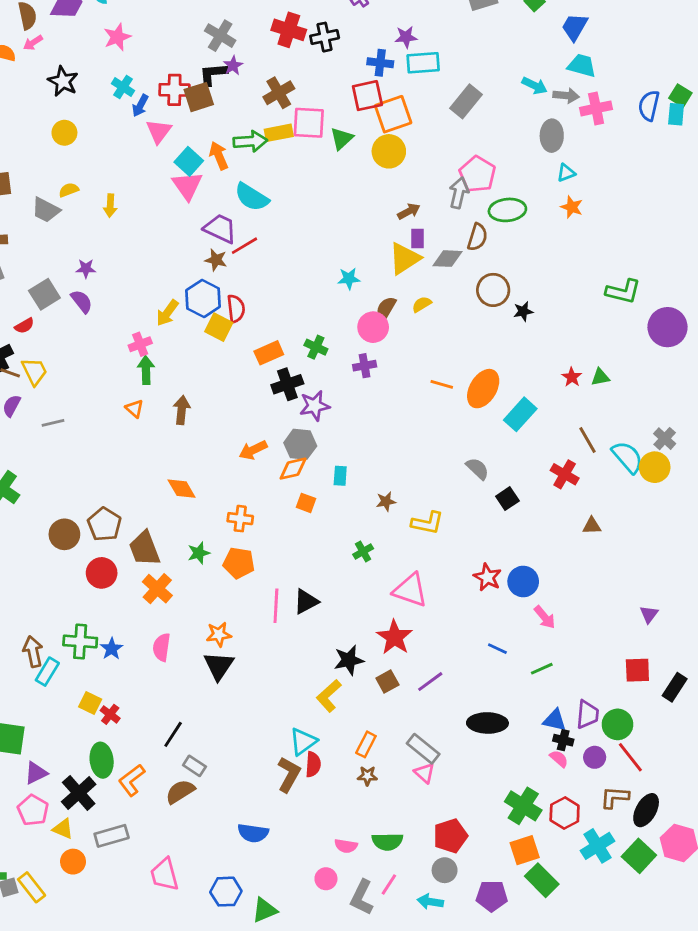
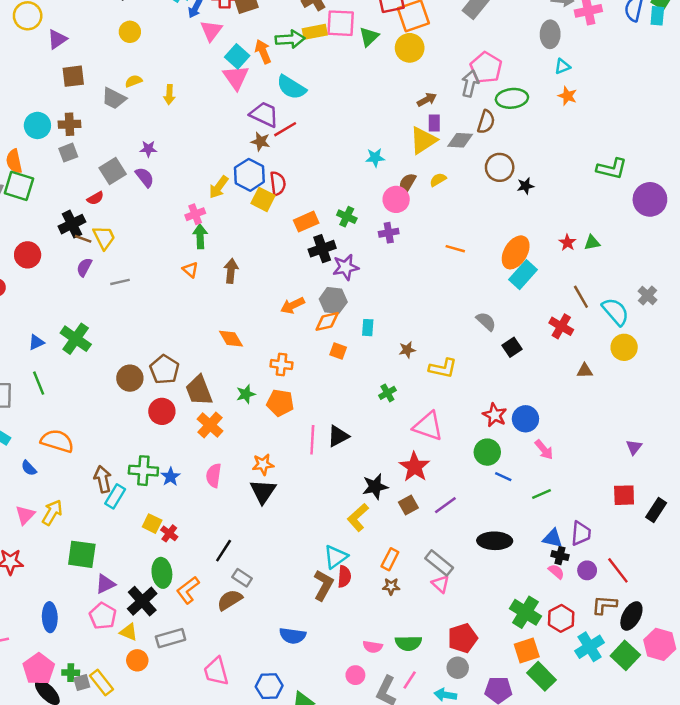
orange ellipse: (483, 389) -> (516, 252), moved
yellow circle: (655, 467) -> (624, 347), moved
green circle: (617, 724) -> (487, 452), moved

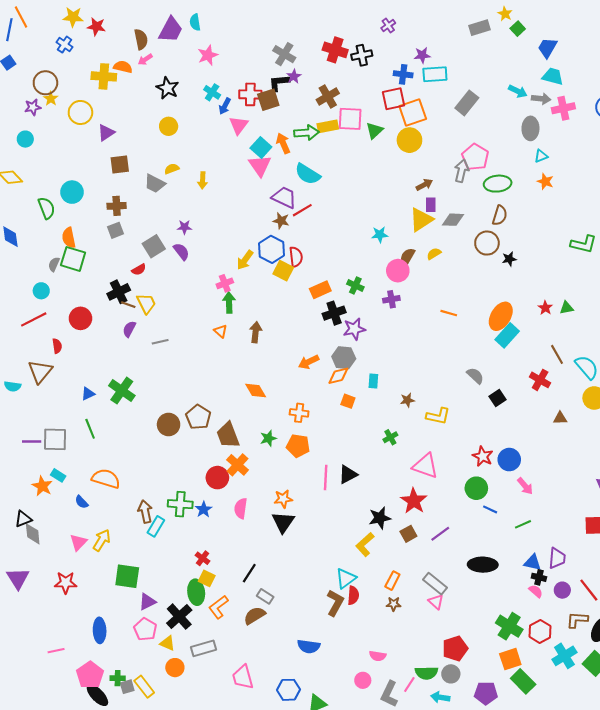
brown semicircle: (486, 122) -> (500, 215), moved
cyan circle: (37, 125) -> (72, 192), moved
red circle: (162, 411) -> (217, 478), moved
yellow square: (152, 524) -> (207, 578), moved
green semicircle: (408, 643) -> (426, 673), moved

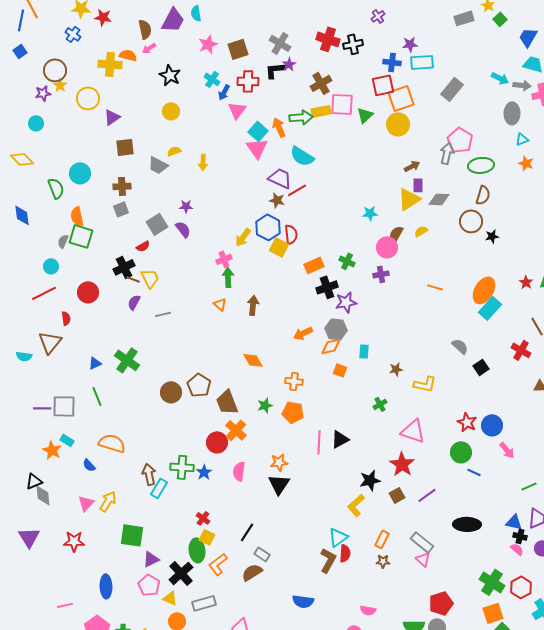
brown square: (268, 100) -> (238, 49), moved
green line: (523, 524) -> (529, 486), moved

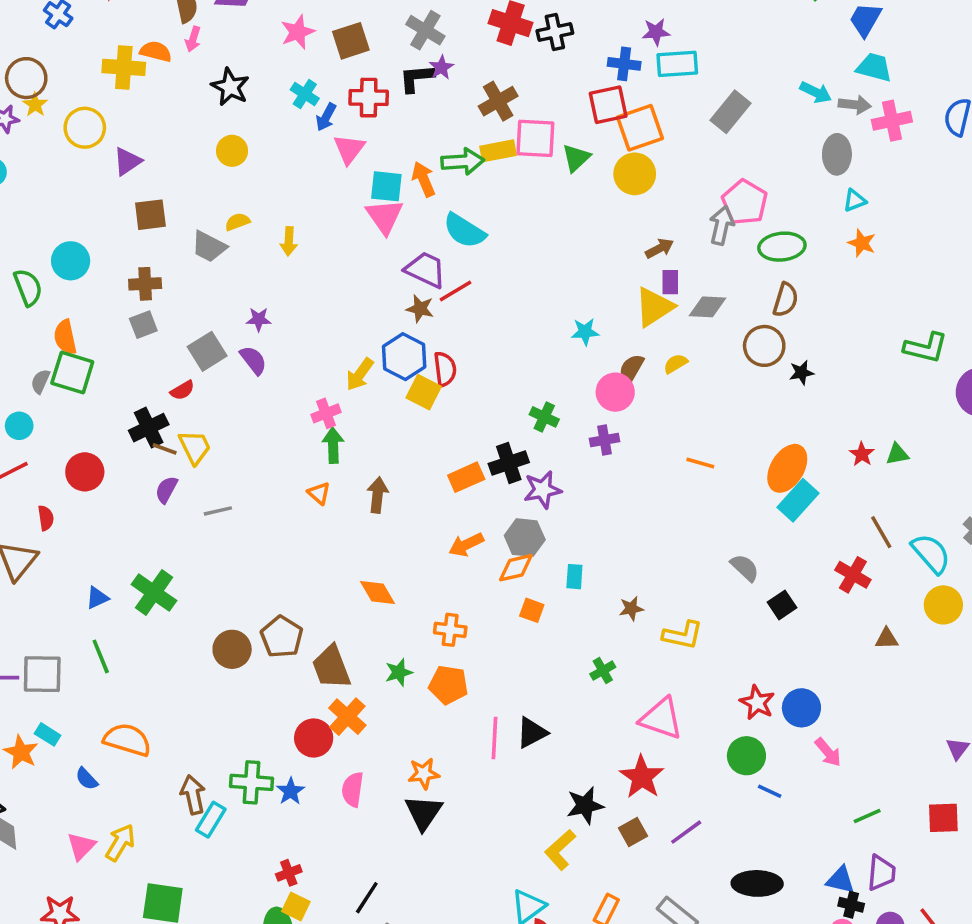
pink arrow: (149, 48) -> (193, 39), turned -40
cyan square: (258, 131) -> (386, 186), turned -36
orange rectangle: (314, 265) -> (466, 477), moved
red cross: (203, 518) -> (289, 873), turned 32

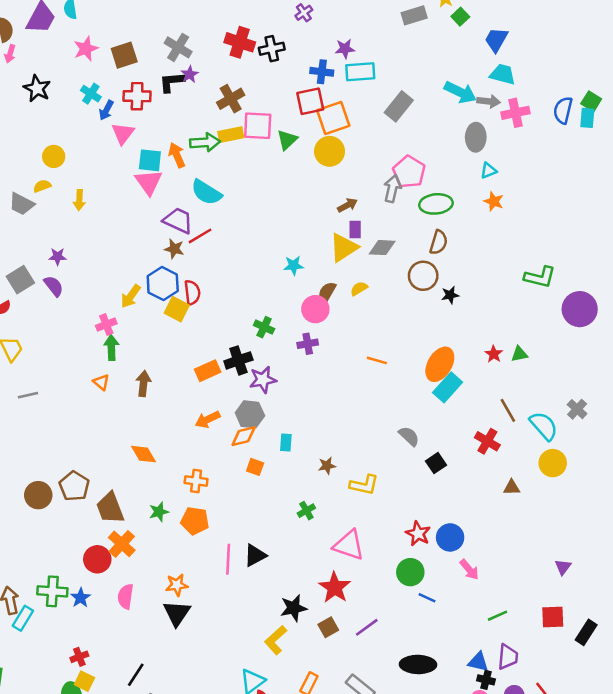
cyan arrow: (816, 92) -> (460, 92), size x1.4
yellow circle: (232, 151) -> (54, 156), moved

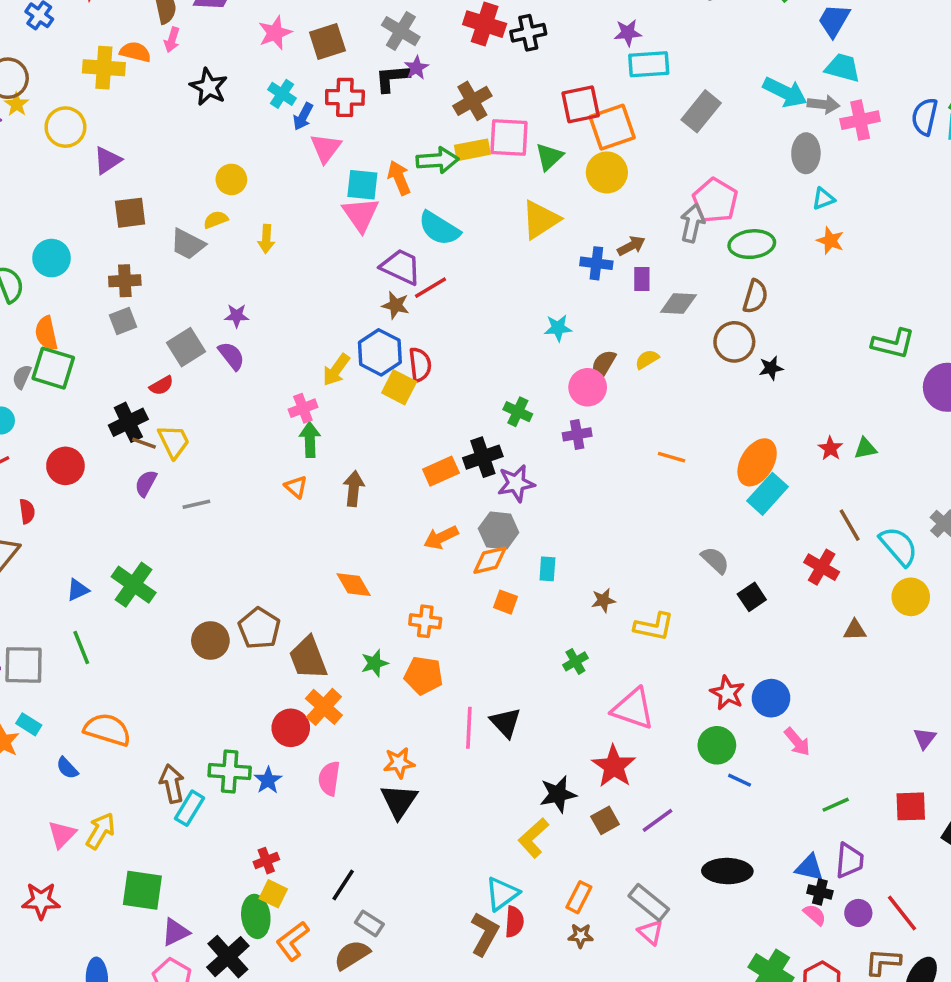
blue cross: (322, 72) -> (596, 263), moved
yellow triangle: (344, 248) -> (540, 220), moved
black triangle: (255, 555) -> (506, 723), turned -45

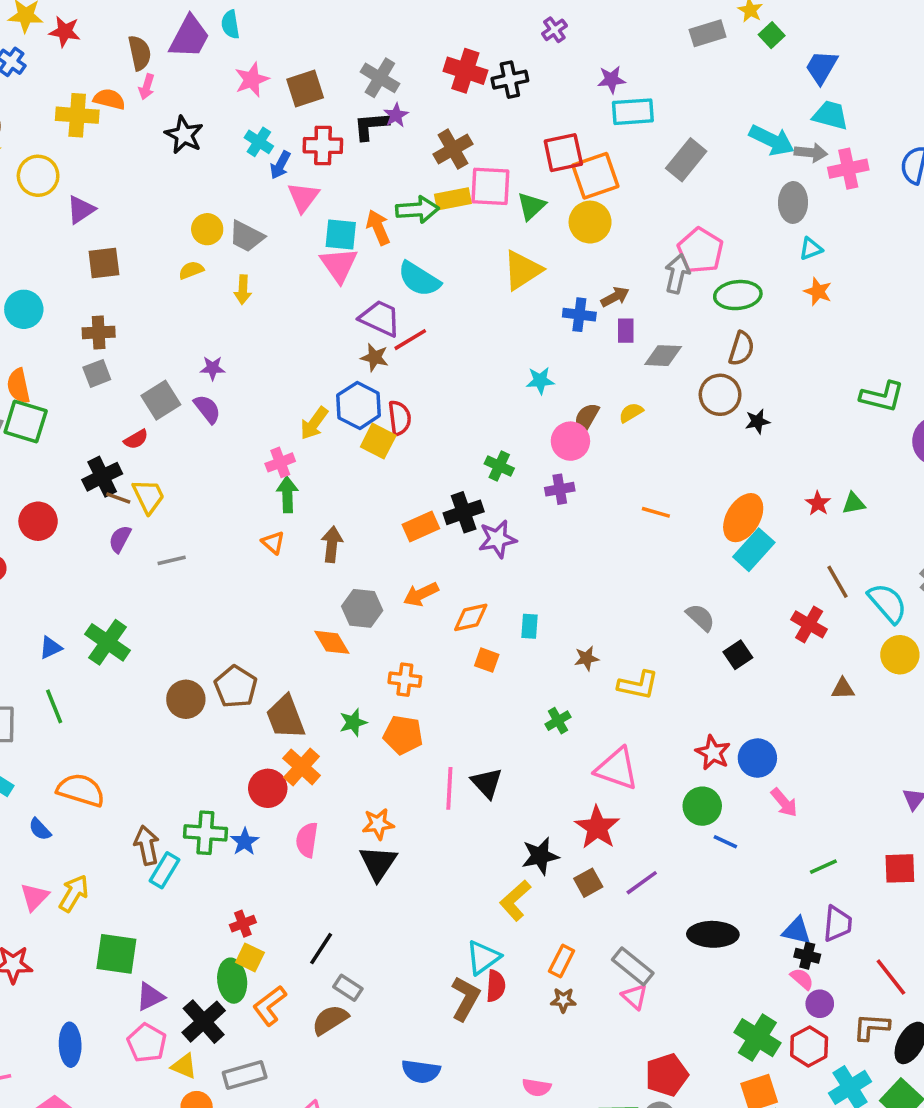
gray trapezoid: (188, 244) -> (246, 236), moved
gray hexagon: (499, 530) -> (362, 608), moved
purple circle: (858, 913) -> (820, 1004), moved

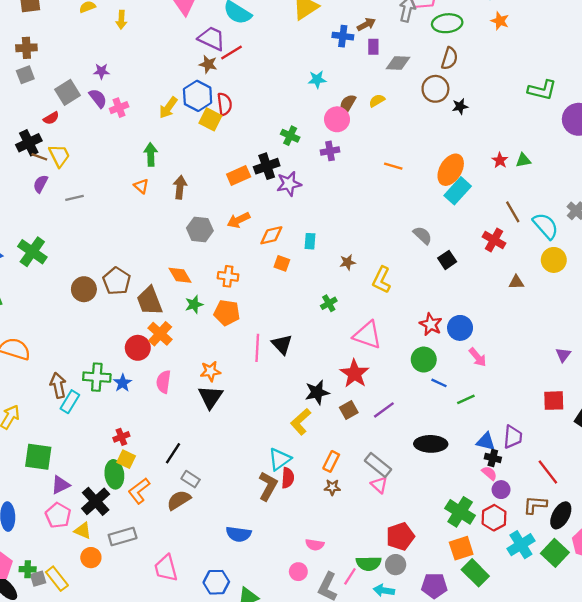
pink cross: (280, 462) -> (119, 108), moved
orange diamond: (332, 642) -> (180, 275), moved
yellow L-shape: (638, 685) -> (382, 280), turned 104
green line: (823, 867) -> (466, 399), moved

